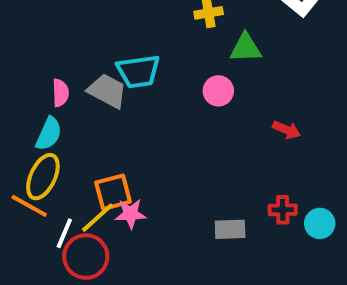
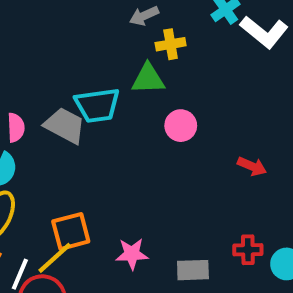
green triangle: (246, 48) -> (148, 79), moved
pink star: (131, 214) -> (132, 254), moved

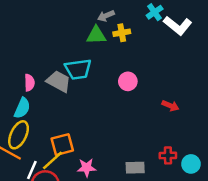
green triangle: (148, 79) -> (96, 35), moved
pink star: (132, 254) -> (87, 168), moved

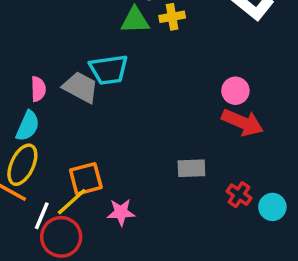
pink circle: (128, 81) -> (235, 91), moved
red arrow: (170, 106) -> (242, 122), size x1.6
red cross: (168, 155) -> (239, 195), turned 35
gray rectangle: (135, 168) -> (191, 168), moved

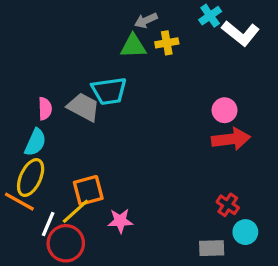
red arrow: (242, 122) -> (231, 139), turned -30
gray rectangle: (191, 168) -> (212, 248), moved
cyan circle: (272, 207) -> (245, 232), moved

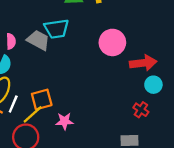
pink circle: (225, 110) -> (112, 42), moved, size x1.5
white line: (48, 224) -> (13, 104), moved
cyan circle: (245, 232) -> (153, 85), moved

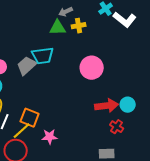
gray trapezoid: (38, 40) -> (27, 66), turned -70
red arrow: (143, 63) -> (107, 106), moved
orange square: (42, 99) -> (30, 118), turned 36

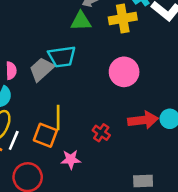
yellow cross: (79, 26) -> (123, 19), moved, size x1.5
red cross: (117, 127) -> (101, 133), moved
yellow line: (22, 131) -> (58, 118), moved, turned -48

